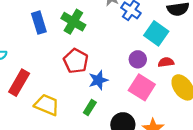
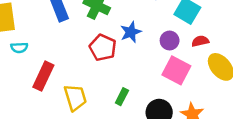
blue star: (98, 80) -> (131, 32), moved
yellow trapezoid: (47, 105) -> (75, 98), turned 55

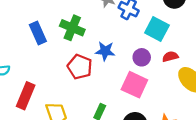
blue star: (131, 32) -> (105, 51), turned 30
pink square: (176, 70) -> (134, 85), moved

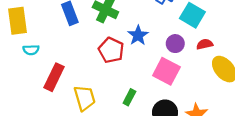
blue star: (105, 51) -> (138, 35), turned 30

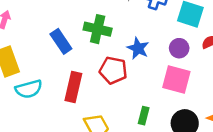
cyan semicircle: (31, 50) -> (29, 89), size x1.5
red rectangle: (54, 77) -> (73, 87), moved

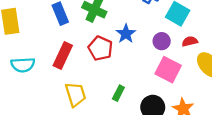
pink square: (176, 79) -> (168, 70), moved
cyan semicircle: (29, 89) -> (23, 65), moved

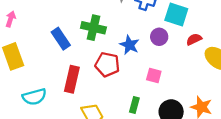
purple circle: (162, 41) -> (159, 37), moved
pink square: (168, 70) -> (154, 76), moved, size x0.6

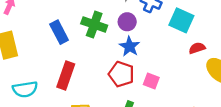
purple circle: (159, 37) -> (127, 22), moved
red pentagon: (107, 65) -> (121, 74), moved

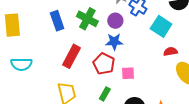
blue star: (129, 47) -> (114, 42), turned 30
red rectangle: (66, 76) -> (71, 56), moved
pink square: (151, 81) -> (128, 73), turned -32

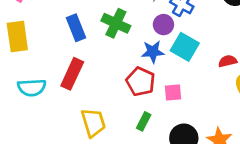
purple circle: (115, 21) -> (163, 25), moved
cyan square: (161, 26) -> (185, 47), moved
red rectangle: (71, 56) -> (72, 74), moved

